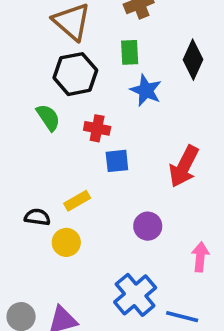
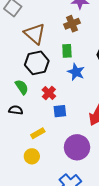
red cross: (97, 128) -> (49, 93), turned 32
black semicircle: (37, 217) -> (16, 110), moved
purple circle: (148, 226) -> (77, 147), size x1.6

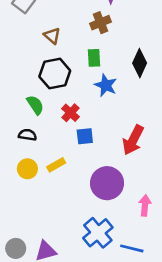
brown triangle: (35, 34) -> (52, 36), size x0.6
yellow circle: (32, 156) -> (27, 169), moved

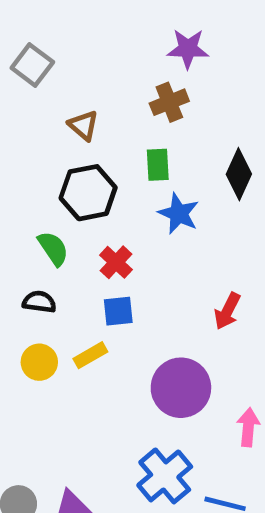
blue square: (85, 136) -> (118, 311), moved
red arrow: (133, 140) -> (227, 311), size x0.7

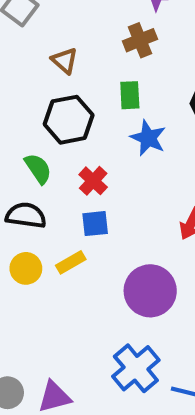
black semicircle: (39, 302) -> (26, 215), size x1.4

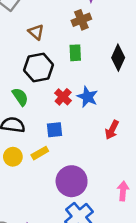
blue star: (148, 138) -> (87, 97), moved
red cross: (93, 181) -> (63, 97), moved
purple circle: (150, 291) -> (72, 181), moved

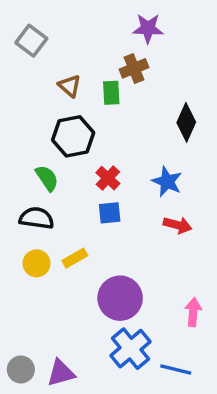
green rectangle: (75, 53) -> (111, 93), moved
blue star: (87, 97) -> (167, 182), moved
blue square: (54, 130) -> (110, 213), moved
red arrow: (112, 130) -> (177, 225), turned -102

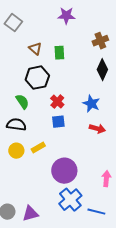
purple star: (148, 28) -> (66, 16), moved
brown cross: (134, 68) -> (100, 41), moved

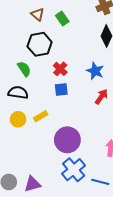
green rectangle: (59, 53) -> (62, 19), turned -32
red arrow: (97, 129) -> (101, 97), turned -70

